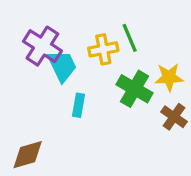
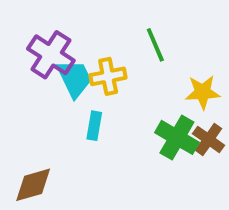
yellow cross: (103, 49) -> (108, 76), moved
green cross: (135, 89) -> (177, 137), moved

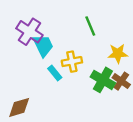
yellow cross: (108, 76) -> (72, 62), moved
cyan rectangle: (94, 126) -> (55, 73), turned -49

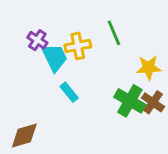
purple cross: (29, 32) -> (37, 40), size x0.6
yellow cross: (72, 62) -> (78, 46), moved

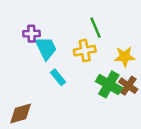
purple cross: (37, 40) -> (31, 34), turned -35
yellow cross: (78, 46) -> (85, 51), moved

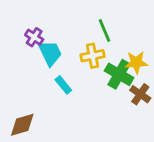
purple cross: (31, 34) -> (34, 37), turned 35
green cross: (109, 84) -> (119, 74), moved

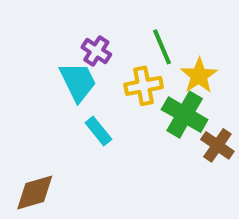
purple cross: (34, 37) -> (96, 51), moved
yellow star: (136, 62) -> (199, 76), moved, turned -30

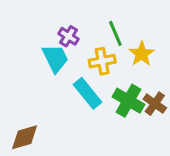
green cross: (185, 115) -> (128, 101), moved
cyan rectangle: (98, 131) -> (88, 93), moved, size x1.5

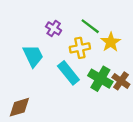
green line: (115, 33) -> (90, 26), turned -30
cyan trapezoid: (55, 58) -> (33, 56), moved

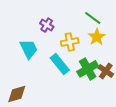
green line: (90, 26) -> (93, 18), moved
green cross: (100, 79) -> (88, 69), turned 30

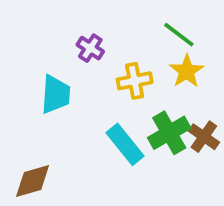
cyan trapezoid: (29, 49) -> (56, 94), turned 30
cyan rectangle: (60, 64) -> (125, 144), moved

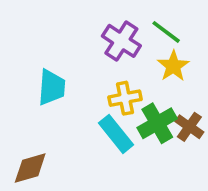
purple cross: (90, 48) -> (121, 41), moved, size x1.5
yellow cross: (135, 81) -> (125, 98), moved

